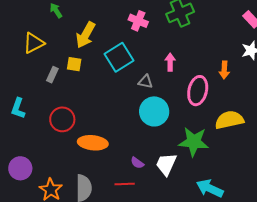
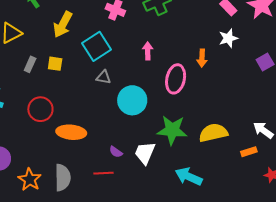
yellow square: (74, 64) -> (55, 64), moved
gray triangle: (146, 82) -> (103, 77), moved
yellow semicircle: (229, 120) -> (213, 133), moved

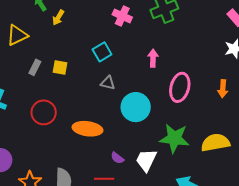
yellow arrow: (63, 24) -> (58, 18), moved, size x0.6
cyan square: (97, 46) -> (102, 52), size x0.7
orange arrow: (202, 58) -> (223, 89), moved
orange ellipse: (71, 132) -> (87, 129), moved

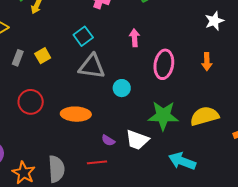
yellow square: (60, 68) -> (43, 56), turned -35
gray triangle: (108, 83) -> (92, 67), size x1.8
cyan circle: (136, 107) -> (122, 88), size x0.6
white trapezoid: (146, 160) -> (137, 140), turned -90

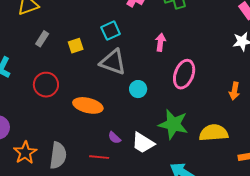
yellow square: (43, 56) -> (76, 46), moved
orange arrow: (207, 62) -> (234, 91), moved

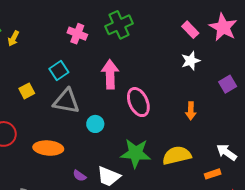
pink arrow: (161, 42) -> (110, 74), size x1.6
pink ellipse: (184, 74) -> (138, 102), turned -36

